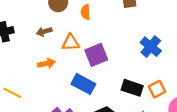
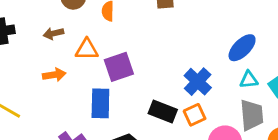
blue cross: (151, 47) -> (198, 82), moved
blue rectangle: (83, 84) -> (100, 103), turned 60

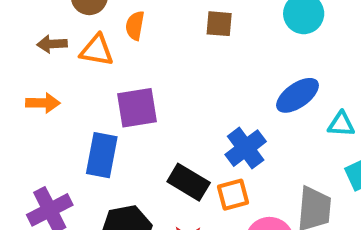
blue ellipse: (242, 48) -> (298, 95), moved
orange triangle: (87, 49) -> (97, 50), moved
cyan triangle: (249, 80) -> (341, 124), moved

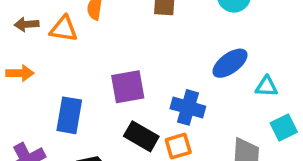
purple square: (137, 108) -> (128, 87), moved
blue cross: (246, 148) -> (188, 107), turned -36

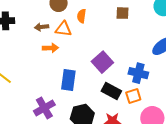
orange arrow: (20, 73) -> (50, 48), moved
purple square: (128, 87) -> (102, 62), turned -30

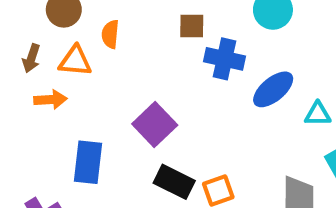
brown arrow: (41, 27) -> (31, 58), turned -64
blue cross: (138, 73) -> (224, 59), moved

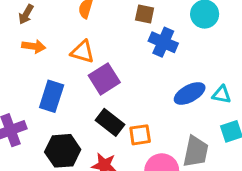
orange triangle: (75, 61) -> (83, 52), moved
blue ellipse: (273, 89) -> (190, 93), moved

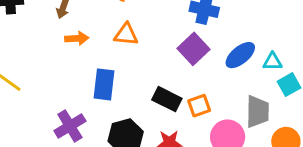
purple square: (104, 79) -> (193, 49), moved
cyan triangle: (222, 95) -> (272, 62), moved

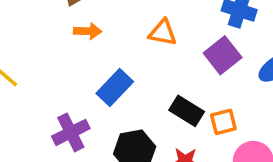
orange triangle: (126, 34) -> (163, 33), moved
blue rectangle: (104, 84) -> (115, 88), turned 32

